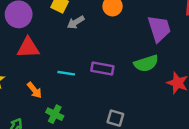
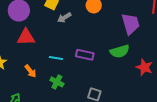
green cross: (55, 114) -> (57, 82), moved

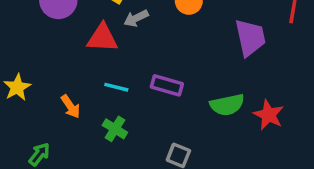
red triangle: (26, 37) -> (102, 38), moved
green semicircle: (120, 51) -> (227, 105), moved

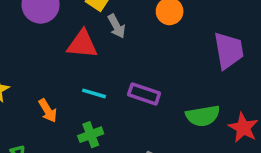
gray arrow: (136, 18) -> (117, 26), turned -95
green cross: (115, 129) -> (91, 135), turned 35

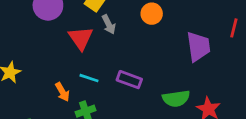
red triangle: (82, 44) -> (81, 38), turned 48
orange arrow: (48, 111) -> (62, 92), moved

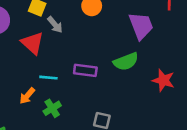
orange arrow: (62, 92) -> (27, 96), turned 84
green semicircle: (176, 99) -> (126, 62), moved

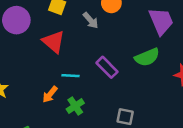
gray arrow: (55, 25) -> (91, 20), moved
purple rectangle: (85, 70) -> (107, 67), turned 40

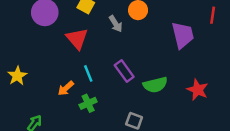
green semicircle: (147, 57) -> (155, 85), moved
cyan line: (71, 76) -> (88, 73), turned 56

